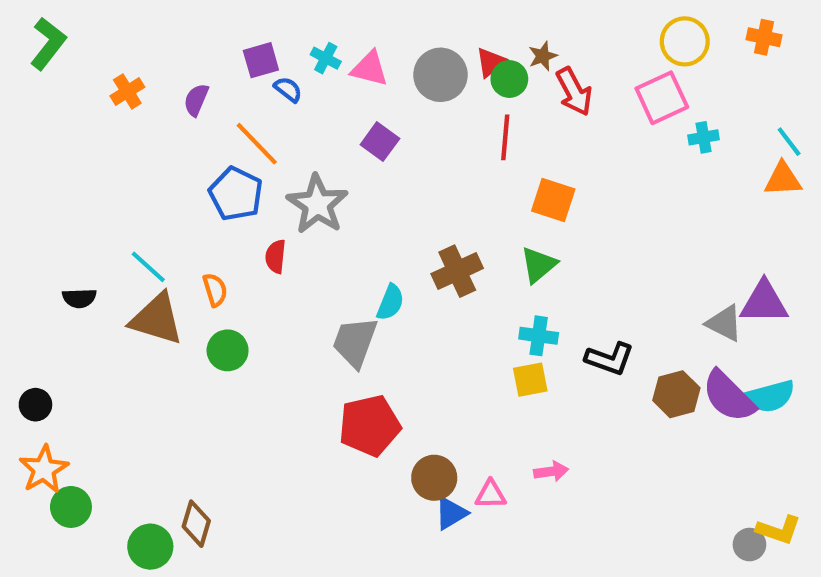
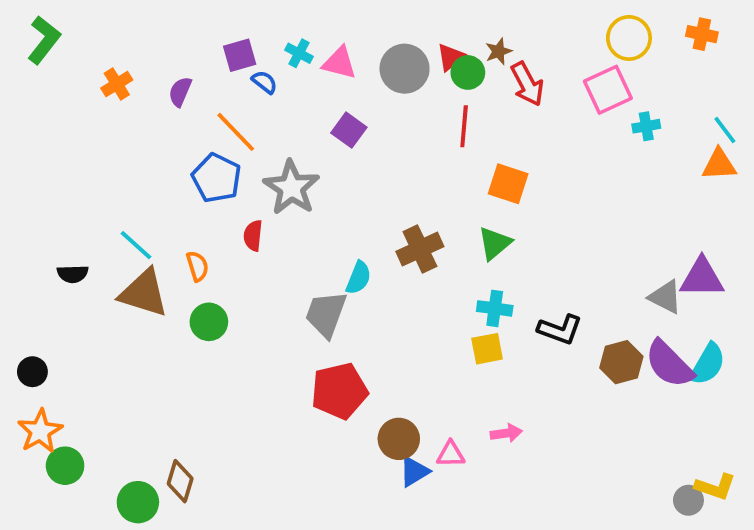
cyan semicircle: (770, 396) -> (708, 364), turned -45

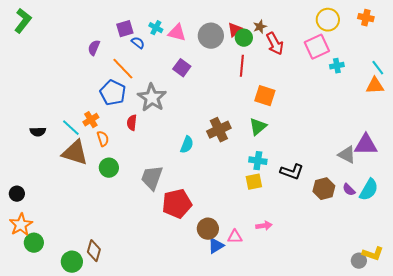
orange cross: (117, 84) -> (91, 120), moved
black semicircle: (73, 274) -> (38, 132), moved
gray trapezoid: (326, 314) -> (152, 178), moved
purple semicircle: (669, 364) -> (349, 190), size x0.5

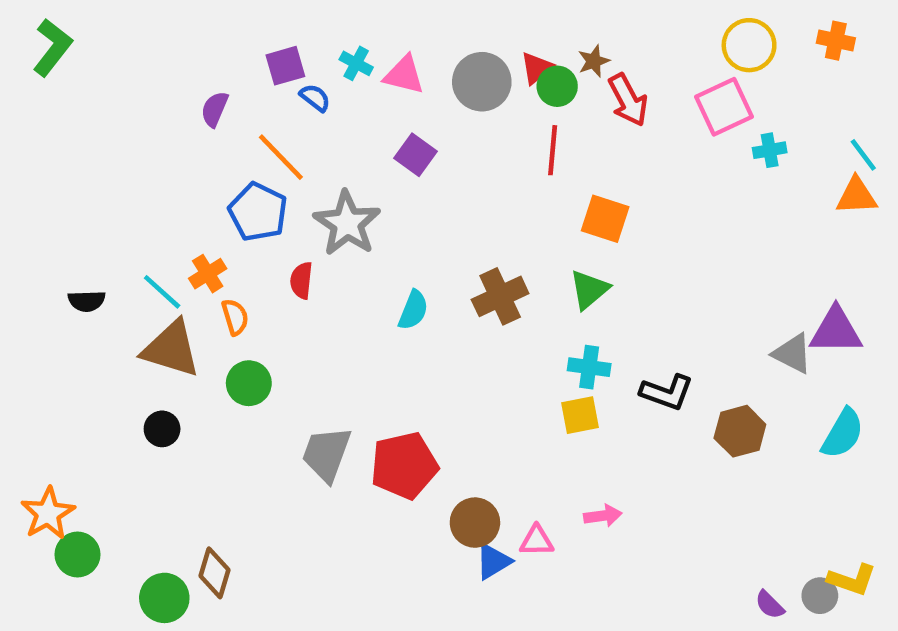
cyan semicircle: (187, 145) -> (413, 310), moved
gray trapezoid: (152, 178) -> (326, 454), moved
purple semicircle: (349, 190) -> (770, 605), moved
black circle: (17, 194) -> (162, 429), moved

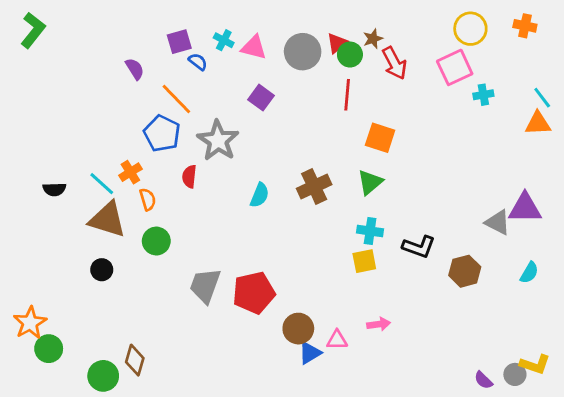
purple semicircle: (215, 109) -> (135, 69), turned 125
cyan semicircle: (843, 433) -> (529, 273), size x0.7

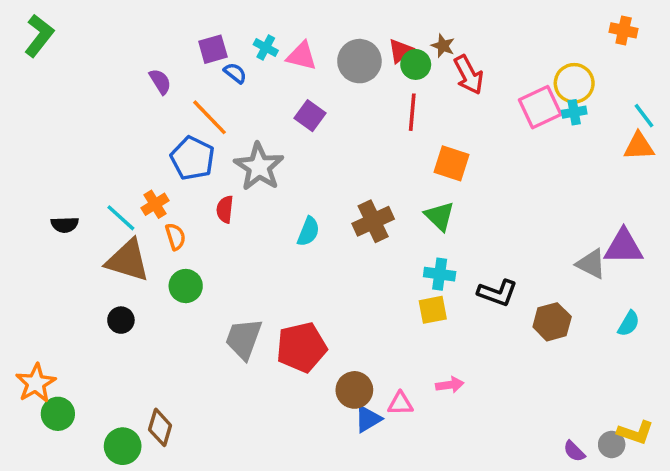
yellow circle: (470, 29) -> (574, 83), moved
brown star: (373, 39) -> (443, 46), turned -30
pink square: (455, 67) -> (540, 107), moved
green triangle: (370, 182) -> (440, 216), turned -36

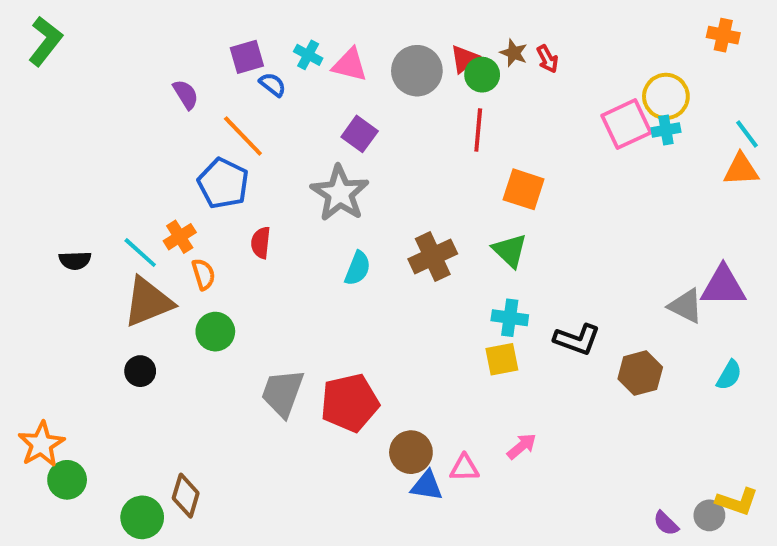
red arrow: (469, 75) -> (547, 59), moved, size x0.6
gray star: (259, 167) -> (340, 193), moved
brown triangle: (128, 260) -> (148, 302), turned -39
pink arrow: (450, 385) -> (522, 446), turned -32
blue triangle: (368, 419) -> (427, 486), turned 40

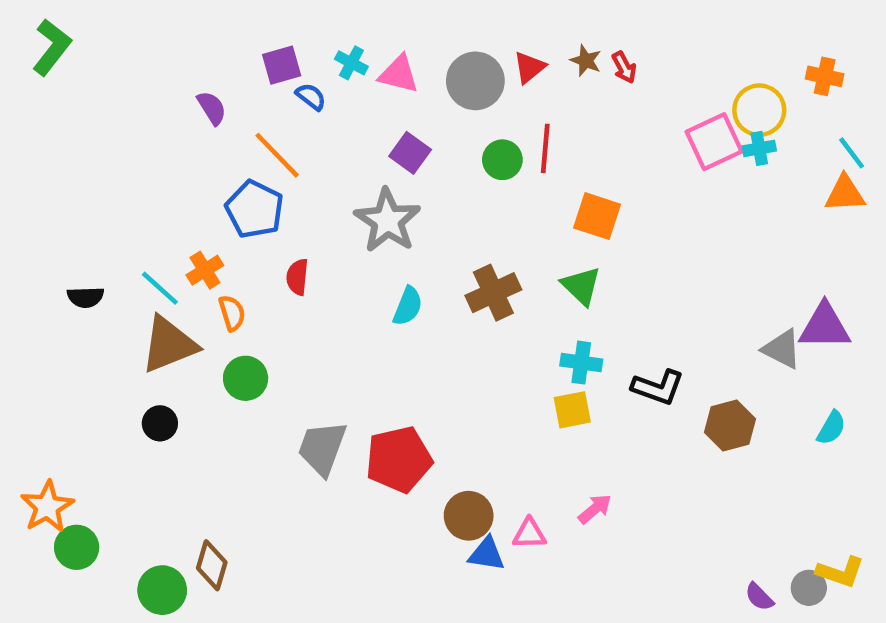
orange cross: (723, 35) -> (825, 76), moved
green circle: (482, 75) -> (502, 160), moved

